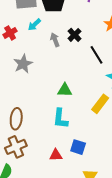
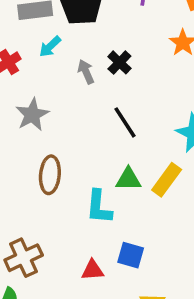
black line: (97, 55) -> (125, 122), moved
green triangle: (65, 90) -> (128, 179), moved
brown ellipse: (16, 119) -> (50, 175), moved

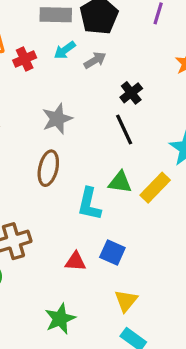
black cross: (119, 62) -> (131, 93), moved
gray arrow: (86, 72) -> (95, 60), moved, turned 75
gray star: (32, 115) -> (57, 119), moved

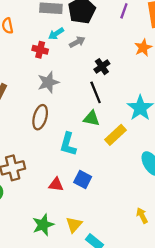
red cross: (25, 59) -> (40, 50), moved, turned 35
green triangle: (120, 182) -> (91, 118), moved
yellow triangle: (126, 301) -> (74, 225), moved

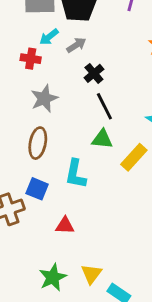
black cross: (102, 67) -> (94, 73), moved
blue square: (83, 180) -> (37, 189), moved

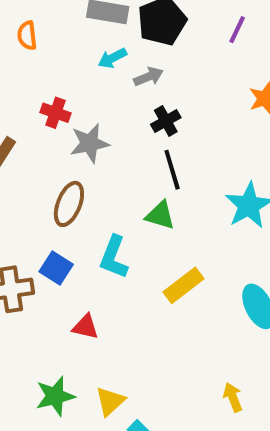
red cross: (31, 59) -> (55, 113), moved
yellow rectangle: (134, 157) -> (183, 285), moved

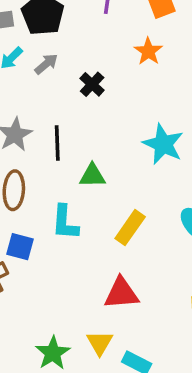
black cross: (166, 121) -> (92, 84), moved
black line: (172, 170) -> (57, 143), moved, turned 32
red triangle: (85, 327) -> (121, 293), moved, size x1.5

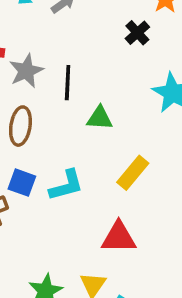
black cross: (92, 84) -> (137, 33), moved
cyan L-shape: (65, 222) -> (66, 185), moved, turned -114

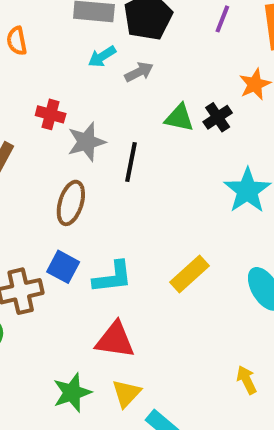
green triangle: (100, 118) -> (179, 118), moved
red triangle: (119, 237) -> (115, 340), moved

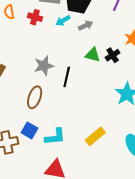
cyan arrow: (102, 57) -> (63, 21), moved
gray arrow: (139, 72) -> (86, 25), moved
red cross: (51, 114) -> (35, 17), moved

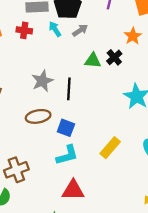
cyan arrow: (63, 21) -> (55, 29), turned 96
brown ellipse: (35, 97) -> (38, 116), turned 70
blue square: (29, 130) -> (66, 128), moved

